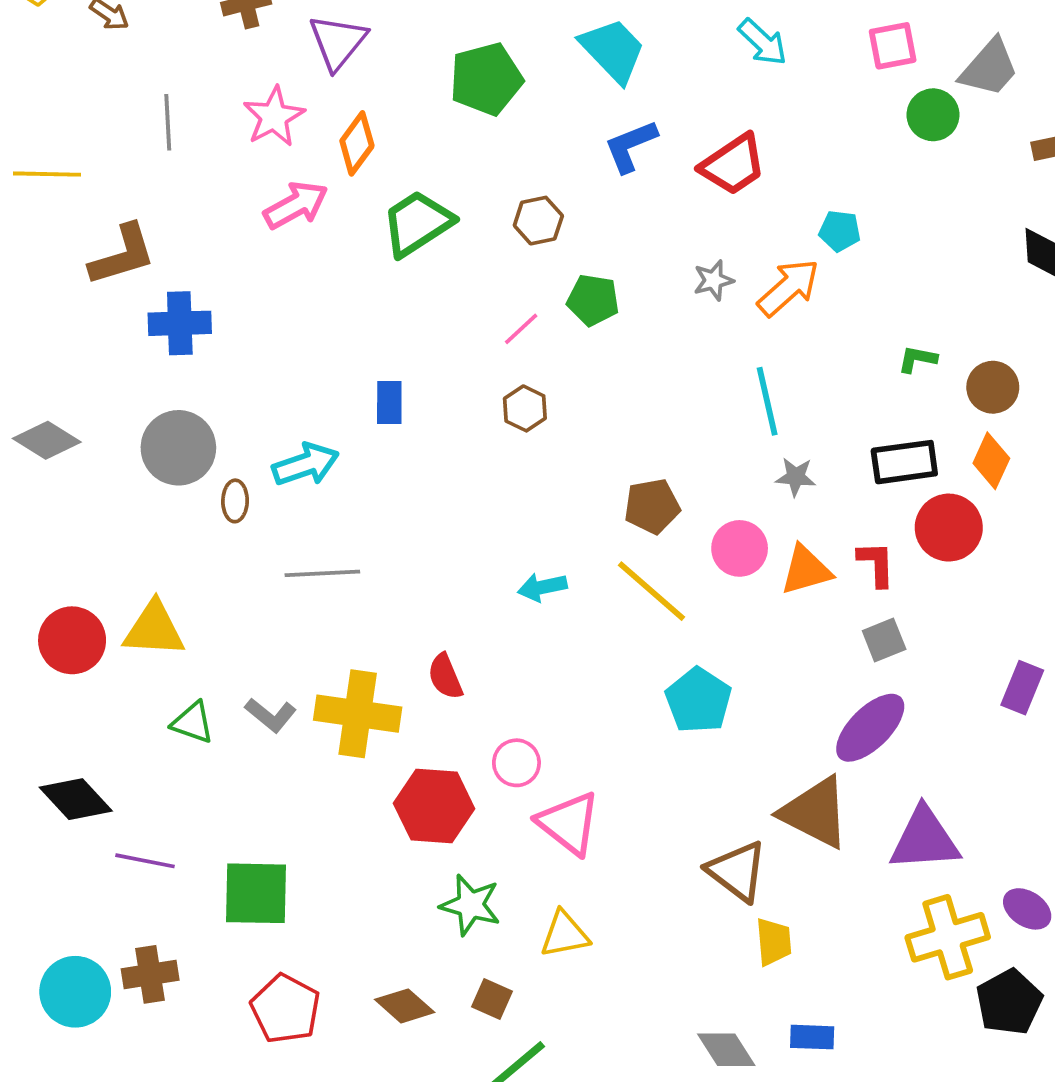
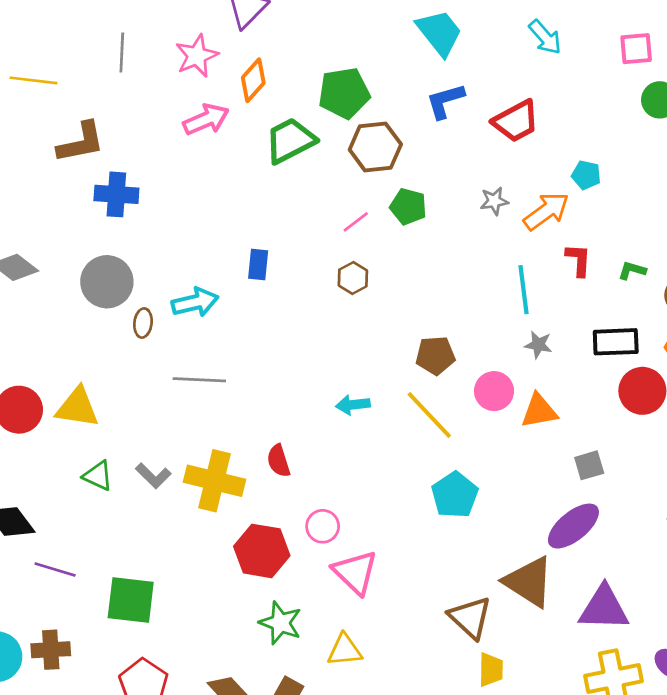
green pentagon: (486, 79) -> (344, 93), moved
brown hexagon: (538, 221) -> (375, 147), size x1.5
red L-shape: (876, 564) -> (578, 260), moved

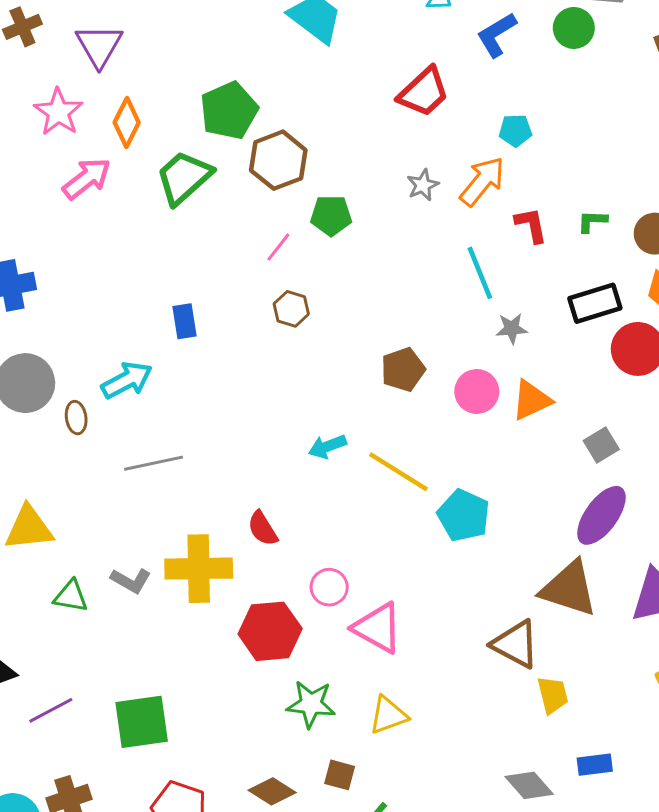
blue L-shape: (445, 101) -> (497, 35), moved
yellow line: (429, 415) -> (398, 472), moved
purple line: (55, 570) -> (51, 710), turned -30

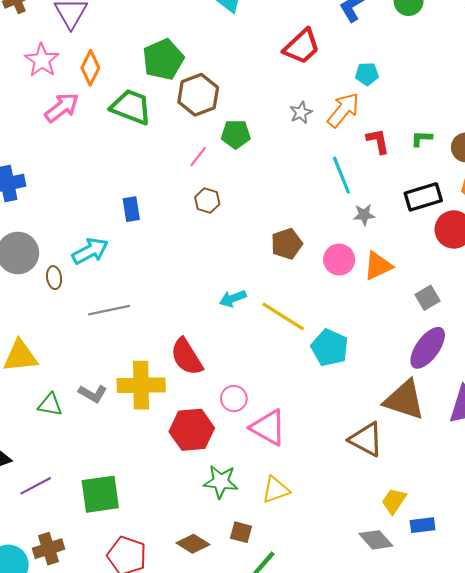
green trapezoid: (184, 177) -> (131, 107), turned 63
red semicircle: (263, 529) -> (187, 357), size x1.5
yellow trapezoid: (553, 695) -> (394, 501), moved, turned -132

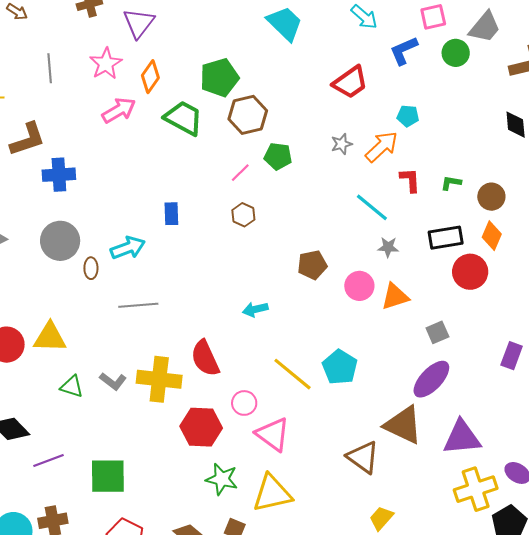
cyan line: (341, 175) -> (372, 207), turned -36
yellow line: (283, 317) -> (292, 374), moved
yellow triangle: (276, 490) -> (272, 493), size x1.5

